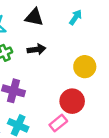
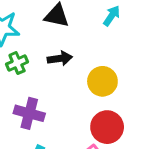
yellow circle: (85, 67) -> (102, 81), moved

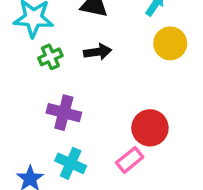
yellow circle: (102, 81) -> (170, 43), moved

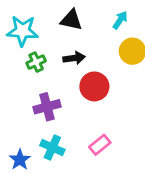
purple cross: (64, 113) -> (47, 107), turned -30
red circle: (150, 128) -> (94, 86), moved

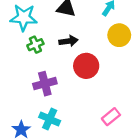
pink rectangle: (100, 145) -> (111, 117), moved

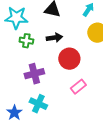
green cross: (35, 45) -> (26, 41), turned 32
pink rectangle: (111, 117) -> (78, 87), moved

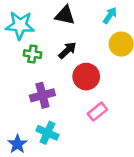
black arrow: (54, 38) -> (67, 50), turned -35

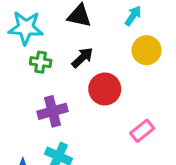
pink rectangle: (97, 112) -> (142, 131), moved

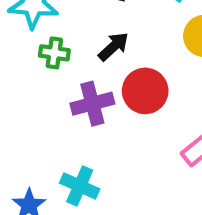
purple cross: (52, 111) -> (92, 104), moved

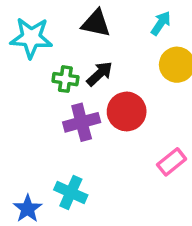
green cross: (54, 53) -> (65, 79), moved

